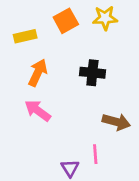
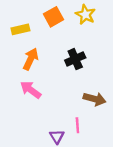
yellow star: (105, 18) -> (85, 15), turned 30
black cross: (92, 73) -> (75, 59), turned -30

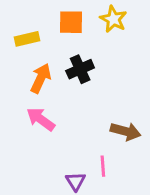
orange square: (53, 17) -> (71, 22), turned 30
black cross: (75, 59) -> (80, 69), moved

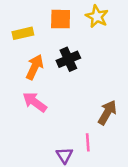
brown arrow: (126, 131) -> (107, 112), turned -75

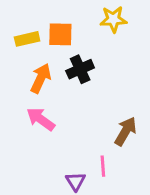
yellow star: (97, 16) -> (113, 19), turned -30
orange square: (61, 19) -> (60, 34), moved

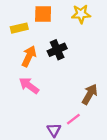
orange square: (60, 34) -> (43, 14), moved
pink line: (103, 166) -> (73, 119), turned 56

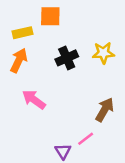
yellow star: (81, 14) -> (103, 53), moved
orange arrow: (29, 56) -> (19, 60), moved

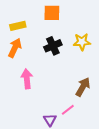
orange square: (50, 16) -> (52, 13), moved
pink arrow: (34, 100) -> (27, 79), turned 48

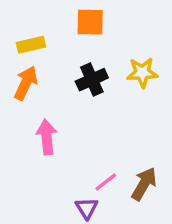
brown arrow: (83, 87) -> (144, 184), moved
pink line: (68, 110) -> (106, 182), moved

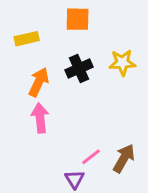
orange arrow: (26, 83) -> (39, 82), moved

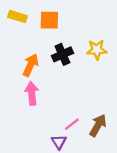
orange square: (78, 19) -> (49, 20), moved
yellow rectangle: (27, 39) -> (18, 17), moved, turned 30

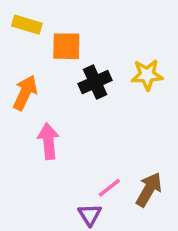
orange square: (49, 20) -> (66, 46), moved
orange arrow: (31, 65) -> (25, 93), moved

